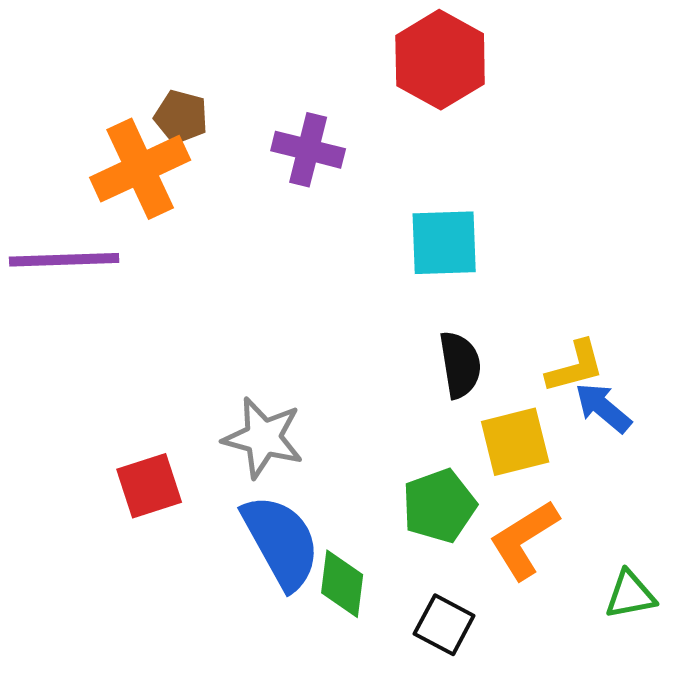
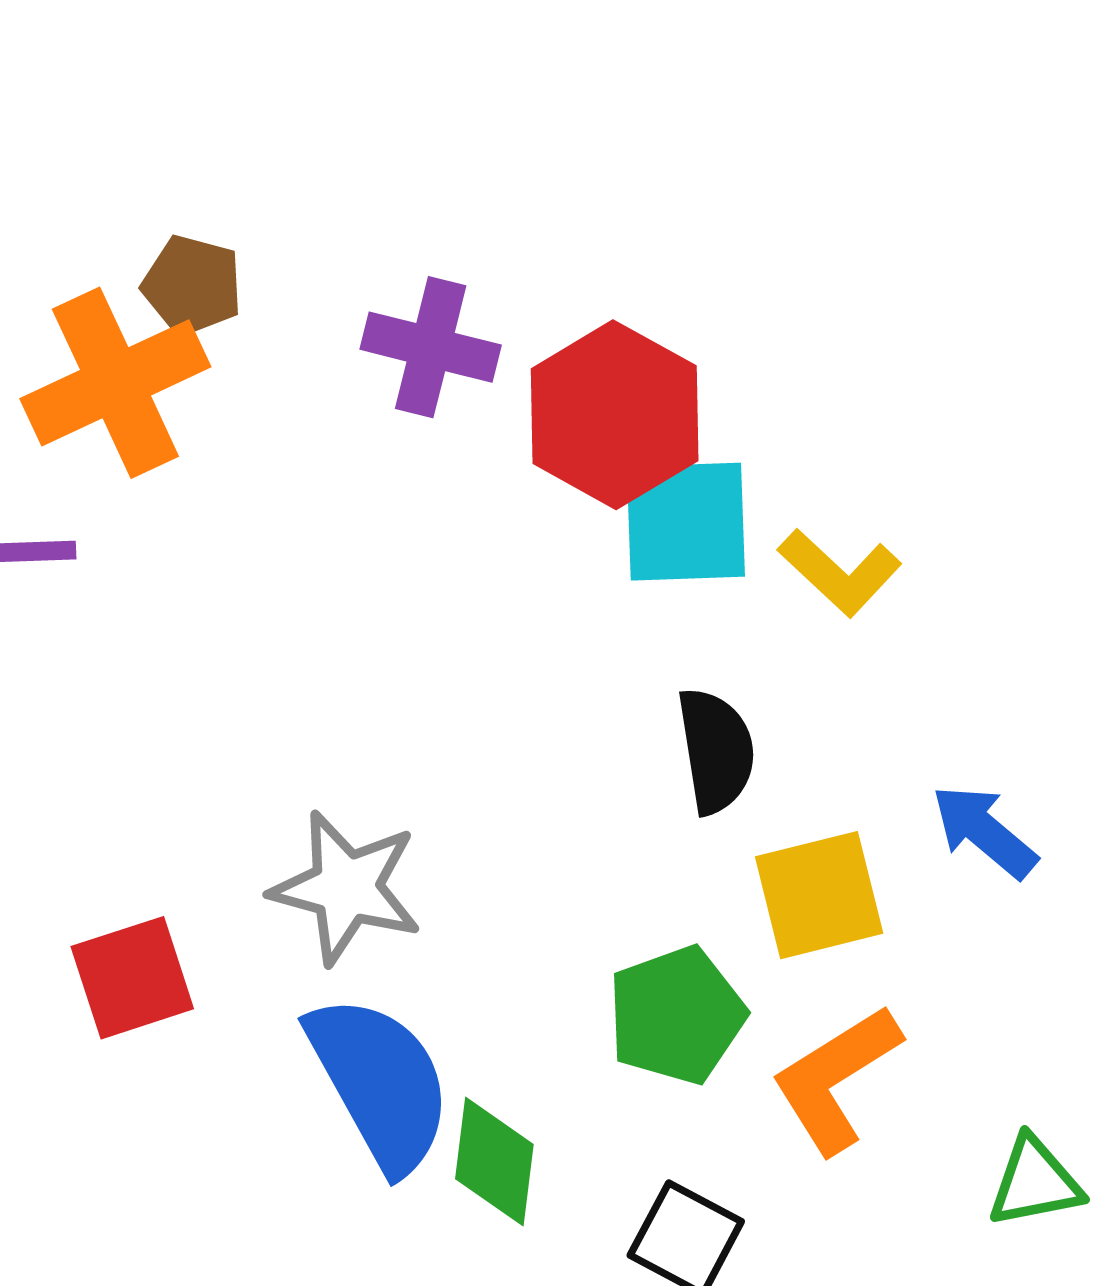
red hexagon: (440, 60) -> (615, 415), moved
yellow L-shape: (575, 367) -> (840, 572), moved, turned 58

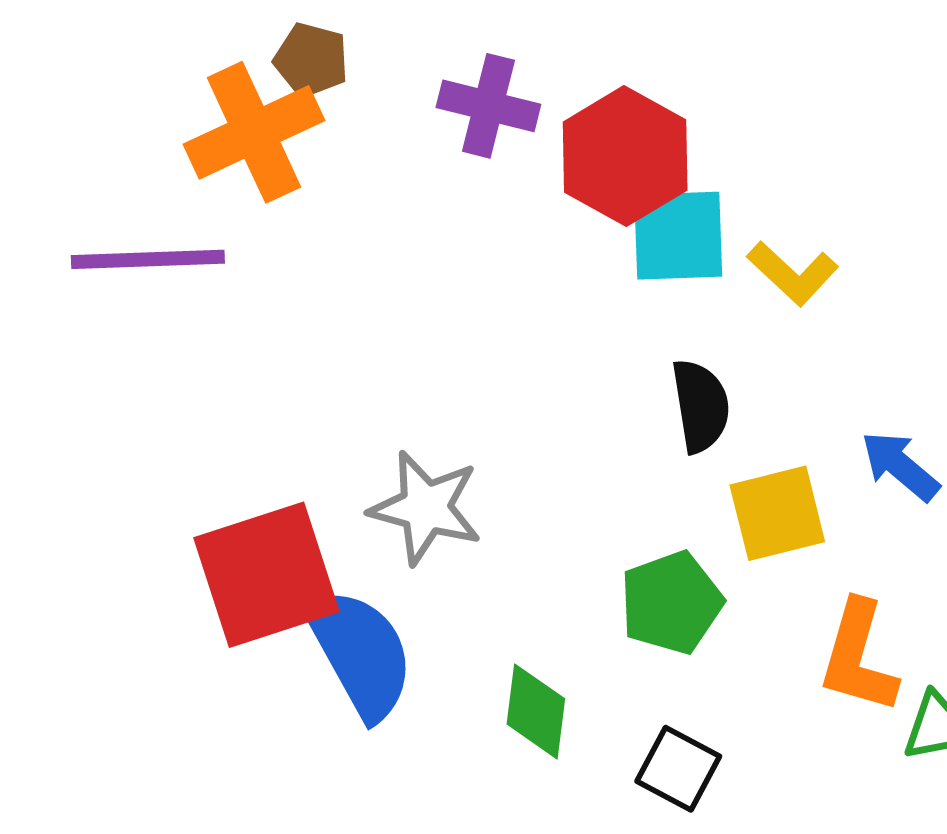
red square: (132, 978) -> (267, 575), size x1.6
orange L-shape: (836, 1079) -> (858, 657), moved, turned -42
blue semicircle: (380, 1083) -> (360, 653), moved

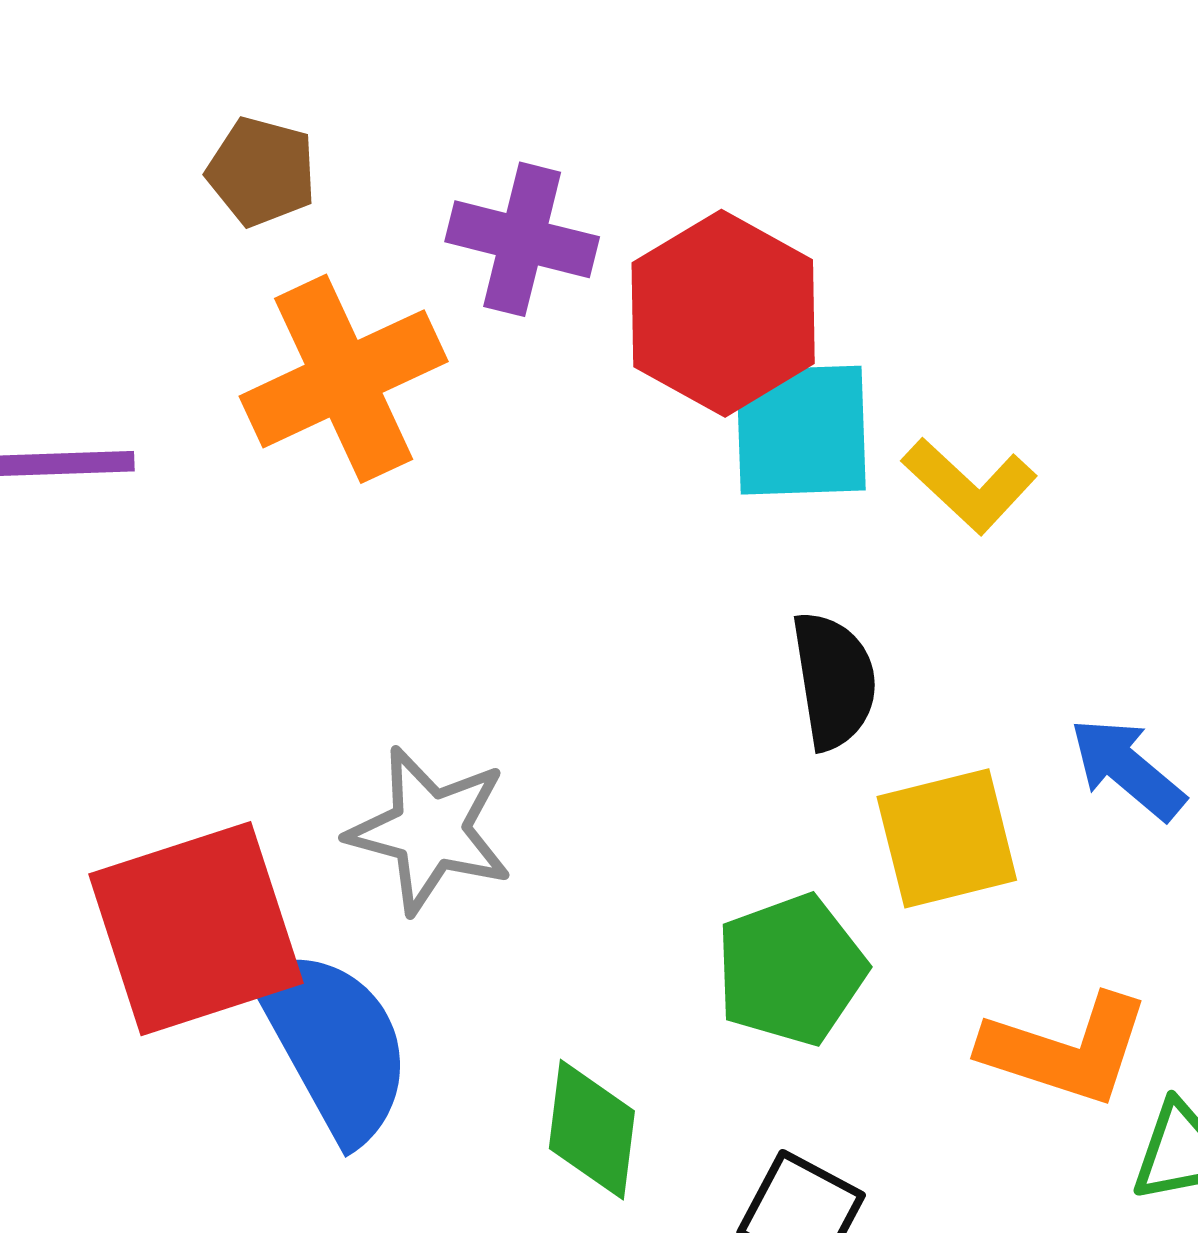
orange cross: (254, 132) -> (344, 379), moved
orange L-shape: (858, 657) -> (1066, 1050), turned -88

